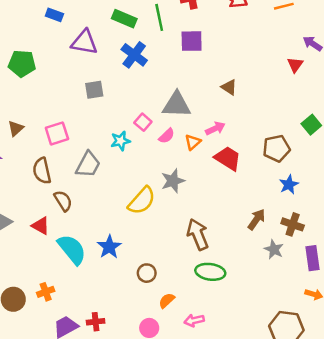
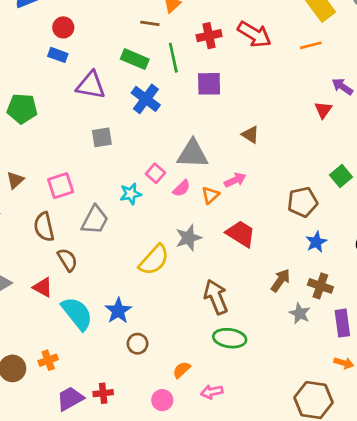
red trapezoid: (228, 158) -> (241, 234), moved
brown circle: (147, 273) -> (138, 344), moved

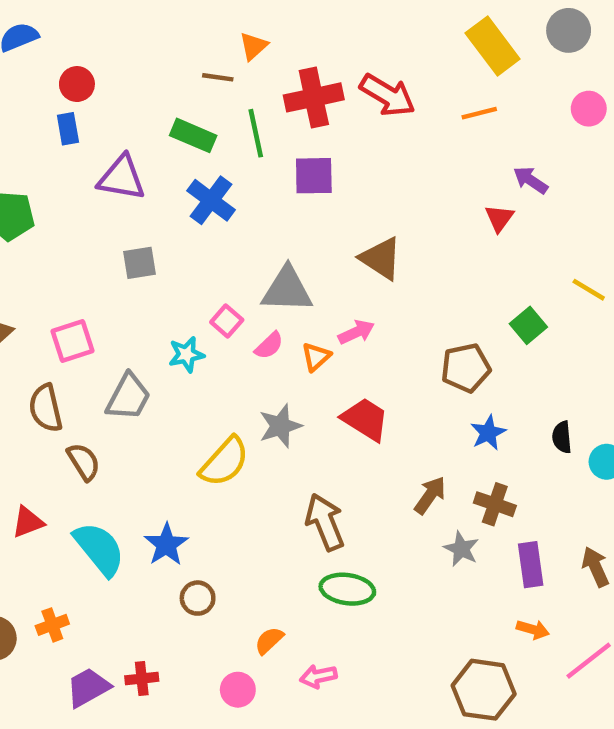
red cross: (209, 36) -> (314, 97), size x1.4
blue rectangle: (58, 55) -> (68, 129), turned 60
brown triangle: (250, 135) -> (381, 258), size x1.5
red triangle: (43, 287) -> (28, 522), moved, turned -50

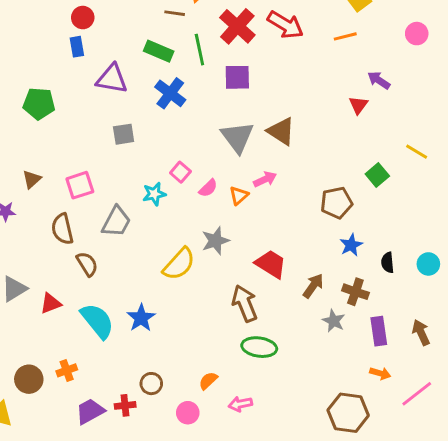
red cross: (314, 97) -> (237, 26), turned -36
gray triangle: (287, 290) -> (237, 137), moved, turned 51
red trapezoid: (365, 419) -> (271, 264), moved
black semicircle: (562, 437) -> (388, 263), moved
brown circle: (198, 598) -> (151, 384), moved

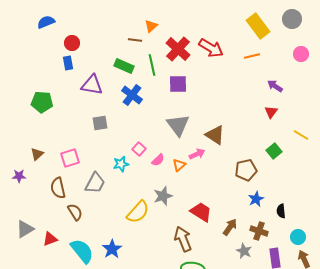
red triangle: (358, 105) -> (271, 112), moved
brown triangle: (281, 131) -> (215, 135), moved
cyan circle: (428, 264) -> (298, 237), moved

